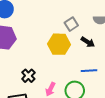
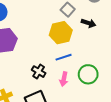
blue line: (89, 71) -> (64, 57), moved

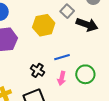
black arrow: (89, 23) -> (87, 25), size x1.5
yellow hexagon: (61, 33) -> (44, 25), moved

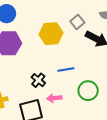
pink arrow: (62, 78) -> (54, 98), moved, turned 64

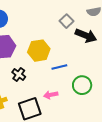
yellow hexagon: (51, 34) -> (39, 51), moved
black cross: (38, 80) -> (19, 74), moved

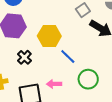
blue line: (59, 67) -> (68, 56), turned 49

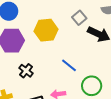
yellow hexagon: (49, 36) -> (46, 30), moved

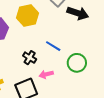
black cross: (26, 71) -> (30, 58), moved

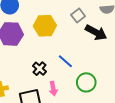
pink arrow: (46, 74) -> (53, 89), turned -96

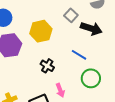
blue line: (65, 61) -> (79, 55), moved
black cross: (39, 69) -> (47, 66), moved

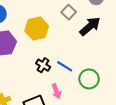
black arrow: (91, 29) -> (90, 26), turned -60
blue line: (79, 55) -> (65, 66), moved

